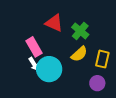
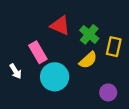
yellow rectangle: (102, 59) -> (114, 47), moved
white arrow: (34, 64) -> (16, 71), moved

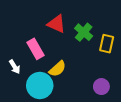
yellow semicircle: (88, 60) -> (57, 69), moved
cyan circle: (55, 77) -> (40, 86), moved

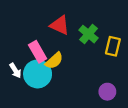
yellow semicircle: (57, 69) -> (54, 61), moved
cyan circle: (40, 86) -> (38, 74), moved

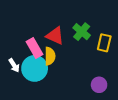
red triangle: (60, 25) -> (55, 36), moved
yellow semicircle: (54, 61) -> (50, 56), turned -48

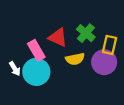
yellow semicircle: (50, 56) -> (75, 59), moved, turned 78
purple circle: (99, 85) -> (104, 62), moved, size x1.5

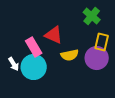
green cross: (86, 33) -> (92, 16), moved

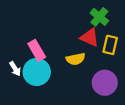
red triangle: (54, 35) -> (90, 37), moved
purple circle: (97, 58) -> (105, 83), moved

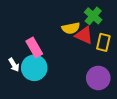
yellow semicircle: (76, 59) -> (71, 28), moved

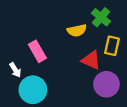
red triangle: (84, 35) -> (91, 60), moved
cyan circle: (34, 68) -> (33, 90), moved

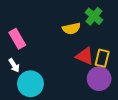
yellow rectangle: (112, 46) -> (102, 58), moved
pink rectangle: (37, 51) -> (17, 39), moved

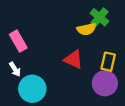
yellow semicircle: (71, 29) -> (86, 29), moved
red triangle: (85, 56) -> (73, 59), moved

